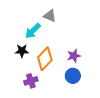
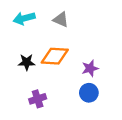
cyan arrow: (33, 31) -> (24, 18), moved, turned 30
orange diamond: (45, 59) -> (55, 56), moved, turned 50

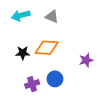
purple star: (90, 68) -> (86, 60), moved
blue circle: (89, 93) -> (55, 79), moved

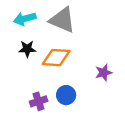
gray triangle: (52, 17) -> (62, 20), size x1.6
black star: (23, 53) -> (27, 49), moved

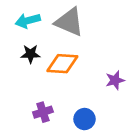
blue circle: (66, 95) -> (85, 119), moved

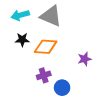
purple cross: (43, 112) -> (44, 75), moved

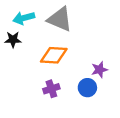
black star: (22, 40) -> (13, 40), moved
blue circle: (62, 88) -> (87, 88), moved

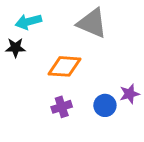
gray triangle: (60, 19) -> (92, 23), moved
purple star: (99, 70) -> (130, 94), moved

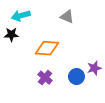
gray triangle: (92, 23) -> (67, 17), size x0.6
purple cross: (62, 107) -> (45, 78), turned -32

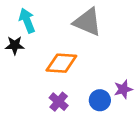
cyan arrow: (21, 16) -> (27, 21), turned 84
gray triangle: (67, 17) -> (87, 22), size x1.6

